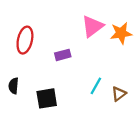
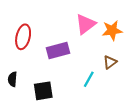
purple rectangle: (63, 55) -> (58, 51), size x1.5
brown triangle: (119, 94) -> (110, 62), moved

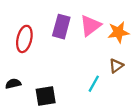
purple rectangle: (58, 51) -> (61, 27), moved, turned -60
black semicircle: (12, 79) -> (13, 84), turned 72

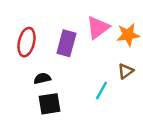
purple rectangle: (61, 27) -> (66, 43), moved
black semicircle: (13, 84) -> (42, 78), moved

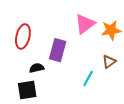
purple rectangle: (66, 43) -> (58, 50), moved
black square: (49, 104) -> (27, 90), moved

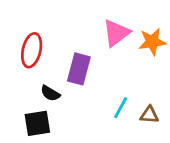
brown triangle: (109, 62) -> (149, 115), moved, turned 40
black semicircle: (37, 68) -> (50, 93), turned -136

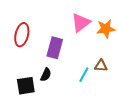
black semicircle: (50, 93) -> (46, 75), moved, turned -96
brown triangle: (149, 115) -> (101, 66), moved

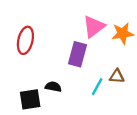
purple rectangle: (55, 48) -> (78, 54), moved
black semicircle: (46, 75) -> (53, 87), turned -104

